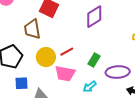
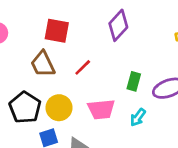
red line: (67, 52) -> (83, 67), moved
yellow circle: (46, 57) -> (59, 108), moved

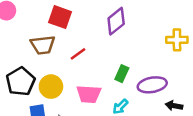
brown trapezoid: (43, 64) -> (43, 45), turned -80

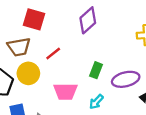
yellow circle: (51, 87) -> (28, 73), moved

